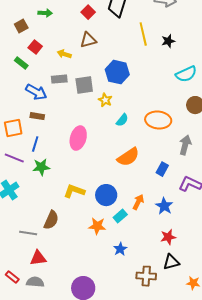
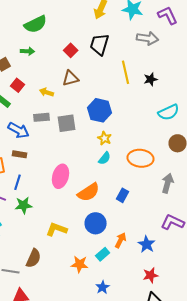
yellow star: (105, 100) -> (105, 138), moved
orange semicircle: (128, 157) -> (89, 192), moved
blue rectangle: (162, 169) -> (123, 195), moved
blue circle: (106, 195) -> (96, 223), moved

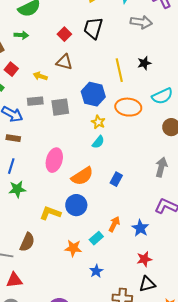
yellow line: (126, 72) -> (119, 70), moved
brown triangle: (71, 78) -> (64, 62), turned 30
orange ellipse: (141, 158) -> (128, 107), moved
blue circle: (96, 223) -> (76, 205), moved

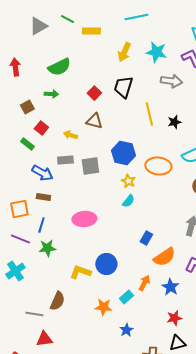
yellow line: (119, 70) -> (149, 114), moved
pink ellipse: (54, 160) -> (84, 219), turned 70
orange semicircle: (82, 176) -> (164, 257), moved

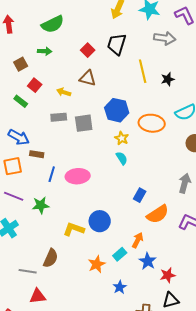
blue arrow: (42, 173) -> (19, 137), moved
cyan semicircle: (128, 201) -> (122, 158), turned -72
blue line: (41, 225) -> (52, 174), moved
blue star: (170, 287) -> (148, 261), moved
orange star: (103, 307) -> (97, 264), turned -30

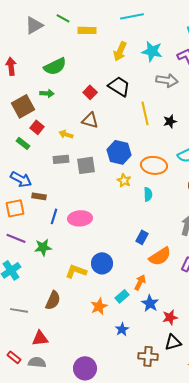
black trapezoid: (117, 44) -> (119, 86), turned 105
brown square: (21, 64) -> (23, 106), size x1.6
cyan semicircle: (122, 158) -> (148, 194), moved, turned 32
gray line: (28, 271) -> (19, 310), moved

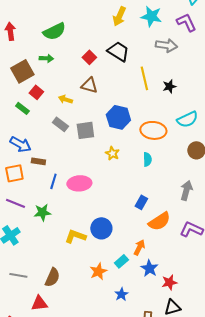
gray rectangle: (61, 159) -> (60, 124), turned 42
yellow star: (124, 180) -> (112, 153), moved
brown semicircle: (53, 300) -> (52, 277), moved

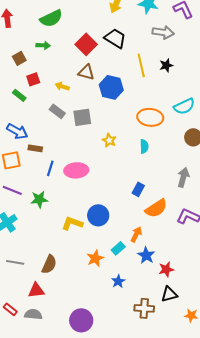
red square: (89, 57) -> (86, 44), size x1.5
brown square: (22, 71) -> (19, 58), size x0.6
black star: (169, 86) -> (166, 65), moved
red square: (36, 92) -> (33, 79), turned 32
blue hexagon: (118, 117) -> (111, 87), moved

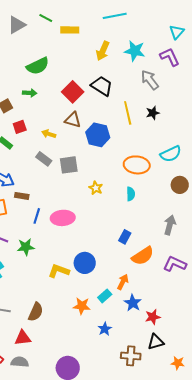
gray arrow: (163, 32) -> (150, 80), turned -135
orange star: (95, 258) -> (82, 306), turned 30

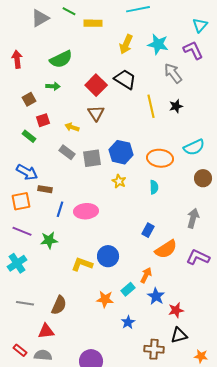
brown triangle: (73, 120) -> (96, 113), turned 42
blue hexagon: (98, 135) -> (121, 152), moved

